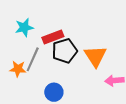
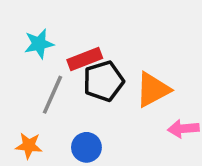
orange triangle: (95, 56) -> (153, 90), turned 35
orange star: (18, 69) -> (29, 146), moved

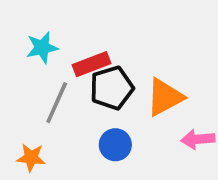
blue circle: (86, 147) -> (115, 145), moved

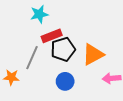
cyan star: (42, 48) -> (39, 14), moved
orange star: (31, 158) -> (11, 77), moved

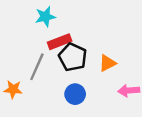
black pentagon: (63, 49) -> (73, 57), turned -30
orange triangle: (93, 55) -> (107, 63), size x0.7

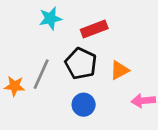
red rectangle: (60, 42) -> (94, 29), moved
orange star: (13, 89) -> (15, 86), moved

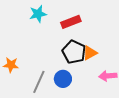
black pentagon: (81, 64) -> (74, 52), moved
gray line: (41, 74) -> (39, 82), moved

